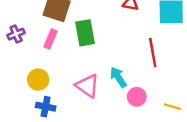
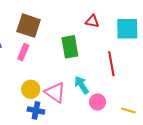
green rectangle: (85, 33) -> (70, 47), moved
yellow circle: (38, 80) -> (31, 89), moved
blue cross: (46, 107) -> (36, 110), moved

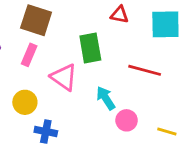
red line: (111, 64) -> (145, 70), turned -65
yellow circle: (31, 89) -> (25, 102), moved
pink triangle: (55, 92) -> (64, 77), moved

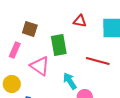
brown square: (36, 20) -> (30, 29), moved, size x0.7

